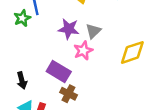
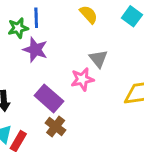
purple star: (69, 29) -> (35, 50), moved
gray triangle: (93, 31) -> (98, 59), turned -35

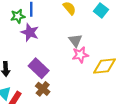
pink star: (82, 79) -> (80, 55), moved

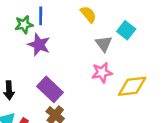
cyan square: (101, 10) -> (126, 30), moved
gray triangle: (75, 41) -> (104, 44), moved

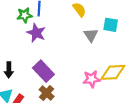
cyan square: (126, 30) -> (111, 25), turned -32
pink star: (102, 73) -> (92, 79), moved

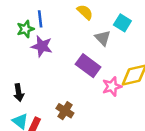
cyan square: (111, 25) -> (122, 23), turned 32
purple rectangle: (43, 71) -> (88, 66), moved

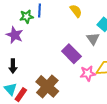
gray triangle: (103, 38) -> (93, 39), moved
purple star: (42, 46) -> (15, 35), moved
brown cross: (65, 111) -> (47, 86), size x1.6

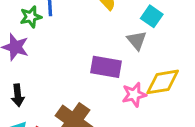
purple rectangle: (71, 54) -> (106, 67), turned -30

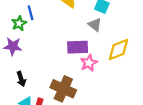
pink star: (134, 95) -> (89, 63), moved

